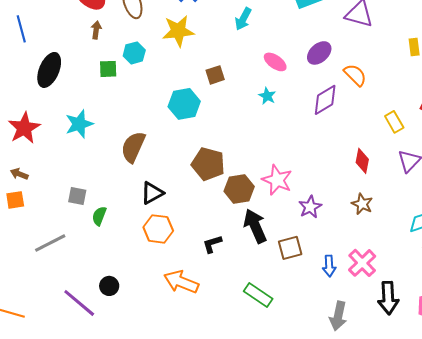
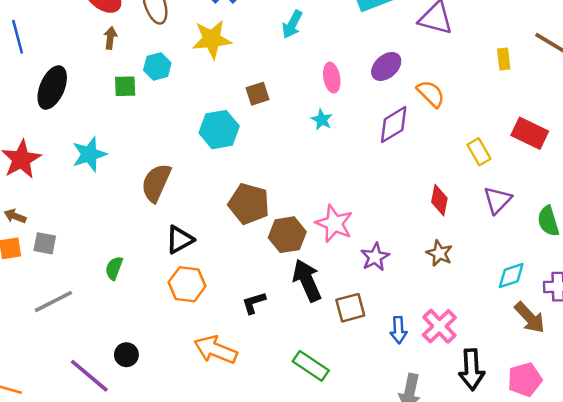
pink ellipse: (275, 62) -> (332, 78), turned 45
gray square: (77, 196) -> (45, 243), moved

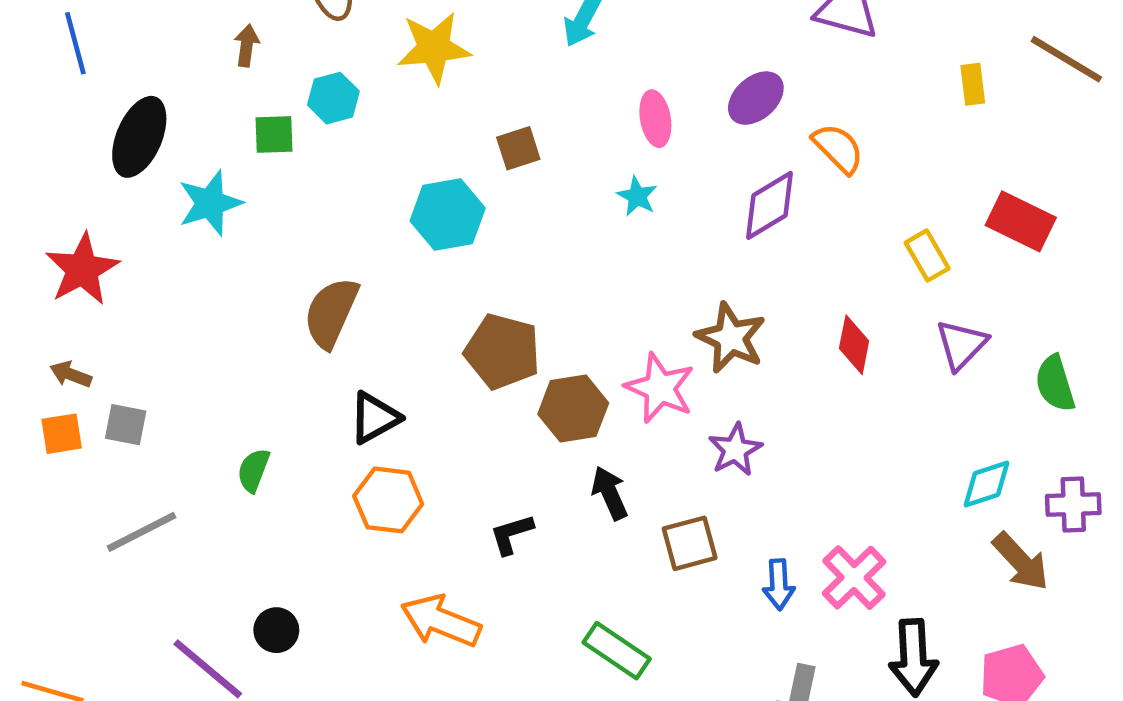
cyan star: (89, 154) -> (210, 203), moved
brown star: (439, 253) -> (731, 338), moved, size x1.4
black arrow: (307, 280) -> (610, 493), size x0.7

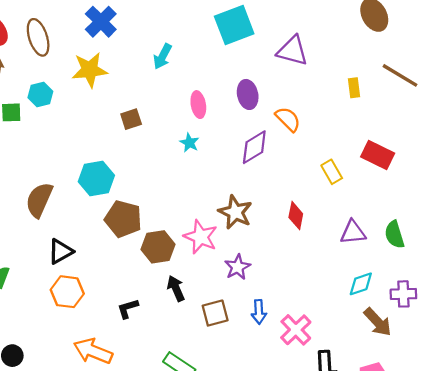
purple ellipse: (756, 98) -> (248, 94), turned -60
cyan hexagon: (448, 214) -> (96, 179), moved
purple triangle: (961, 345) -> (353, 232), moved, turned 40
blue arrow: (779, 584) -> (259, 312), moved

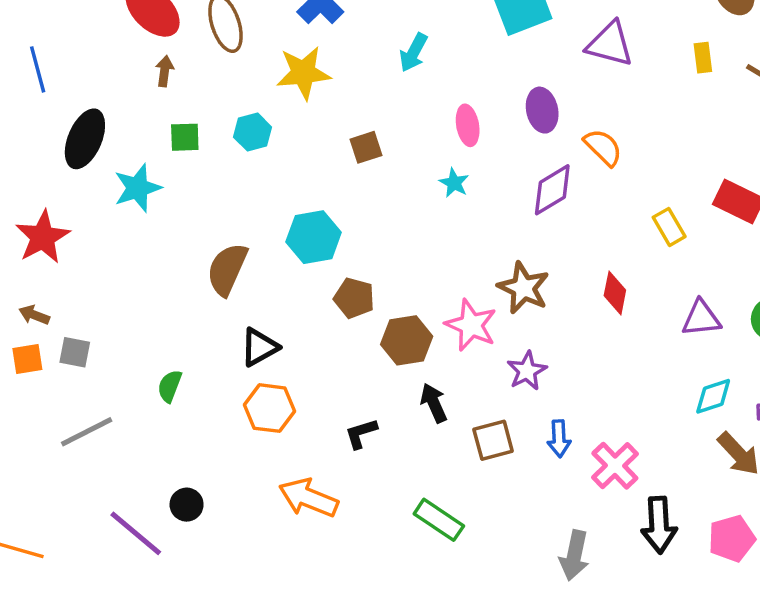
yellow rectangle: (354, 88) -> (703, 58), moved
cyan hexagon: (40, 94) -> (253, 132), moved
brown pentagon: (123, 219) -> (354, 298), size x0.7

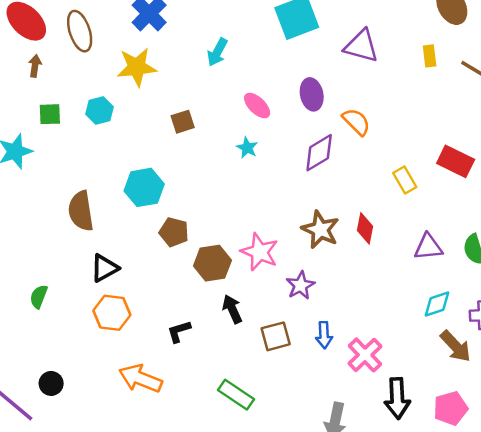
pink ellipse: (468, 125) -> (257, 106), turned -36
brown semicircle: (227, 269) -> (81, 211), turned -33
brown star: (523, 288) -> (320, 230), moved

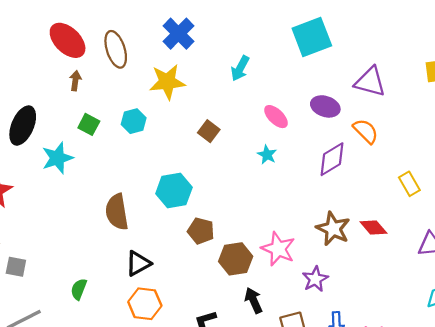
purple triangle: (361, 46) -> (370, 82), moved
purple ellipse: (312, 94) -> (325, 106), turned -60
green square: (50, 114) -> (89, 124), turned 30
brown square: (183, 122) -> (209, 131), turned -35
red diamond: (365, 228) -> (373, 228), turned -52

